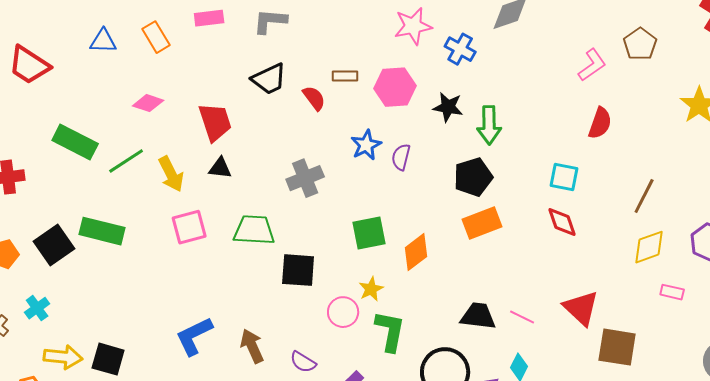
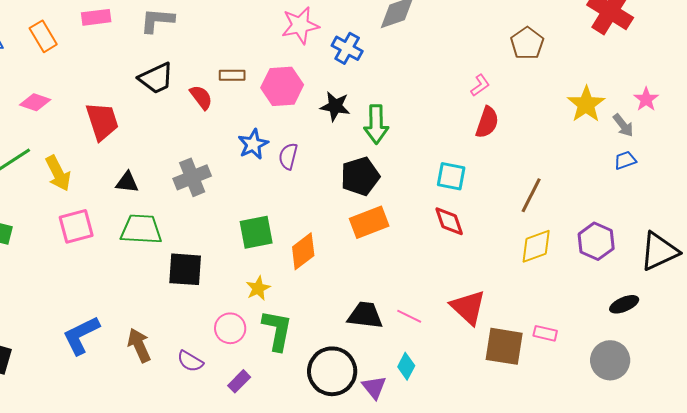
pink L-shape: (592, 65) -> (480, 85), moved, size x0.7
black triangle: (220, 168) -> (127, 182), moved
pink rectangle: (672, 292) -> (545, 333), moved
pink circle: (343, 312) -> (230, 328), moved

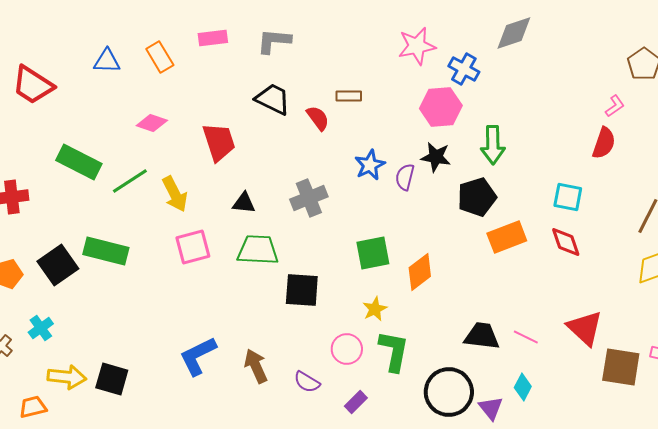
black trapezoid: (156, 78) -> (273, 99), turned -129
pink L-shape: (480, 85) -> (615, 106), moved
pink hexagon: (282, 86) -> (441, 107), moved
black star: (335, 106) -> (436, 157), moved
orange rectangle: (369, 222) -> (507, 237), moved

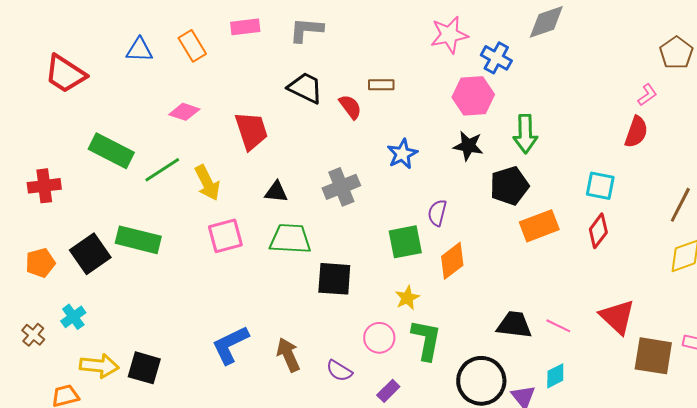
purple semicircle: (405, 177) -> (437, 213), moved
red diamond: (566, 242) -> (598, 231), turned 56
cyan diamond: (523, 387) -> (555, 376), turned 36

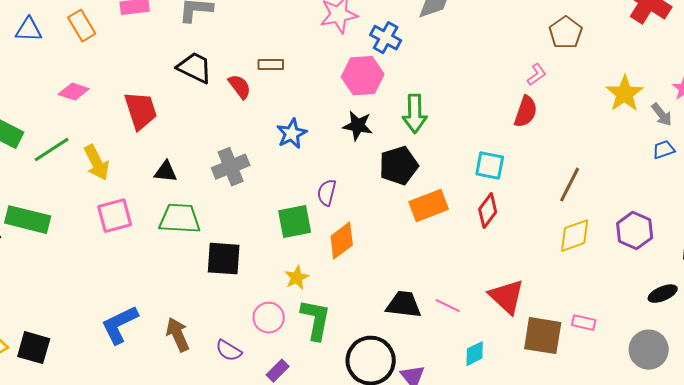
cyan diamond: (555, 376) -> (475, 354), moved

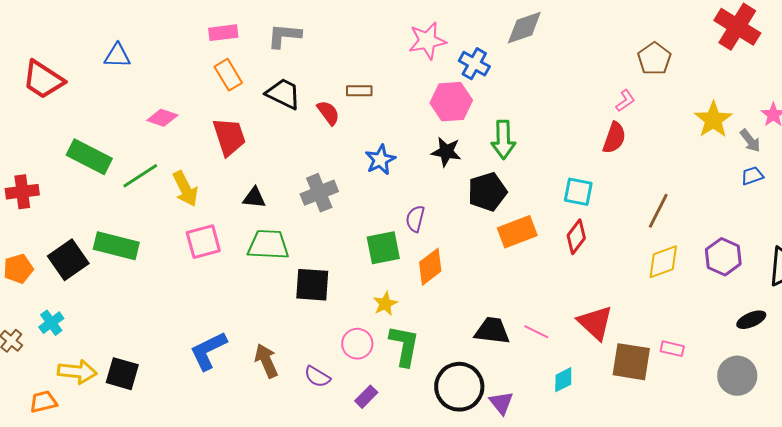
orange rectangle: (82, 26) -> (228, 75), moved

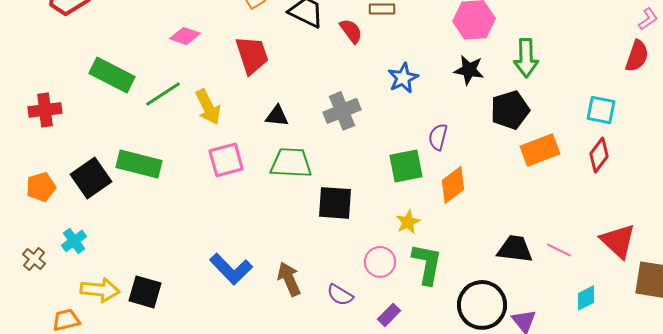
blue L-shape: (208, 351) -> (231, 269), turned -108

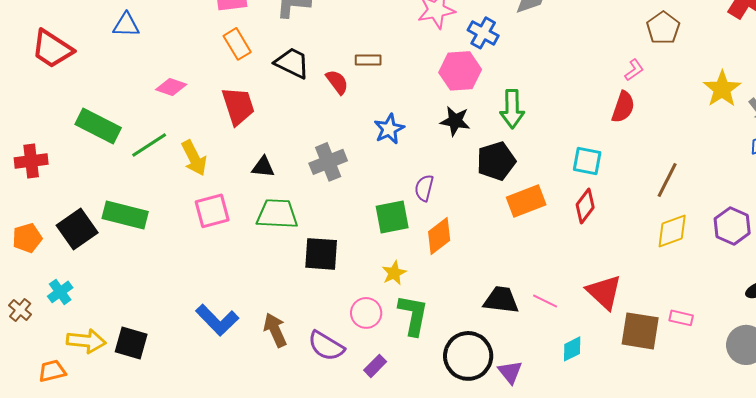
purple semicircle: (340, 295) -> (326, 346), size x1.4

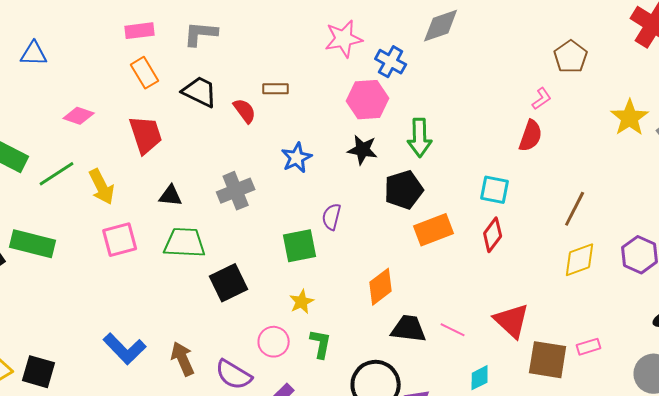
orange diamond: (439, 236) -> (381, 287), moved
black square: (321, 254) -> (229, 283), turned -30
green L-shape: (413, 315) -> (321, 344), size x0.7
pink rectangle: (681, 318) -> (589, 347), turned -30

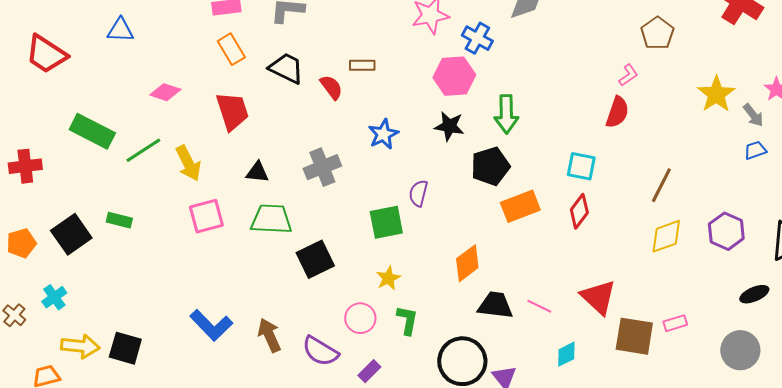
green rectangle: (33, 244) -> (119, 220), size x0.6

